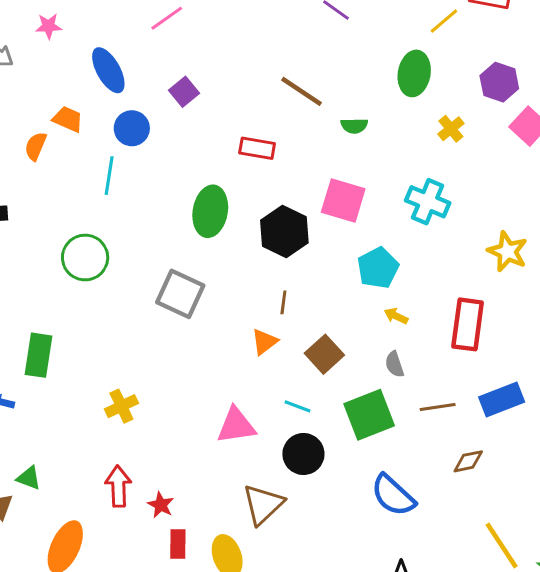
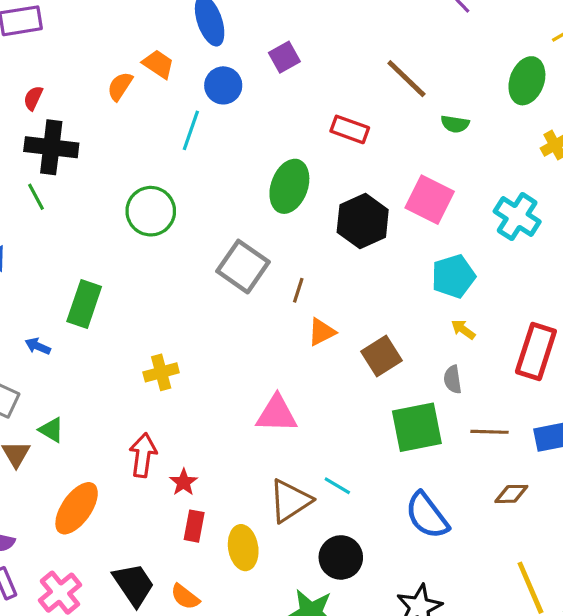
brown line: (283, 302) -> (298, 290), moved
cyan line: (298, 406) -> (337, 486), moved
black circle: (303, 454) -> (341, 557), moved

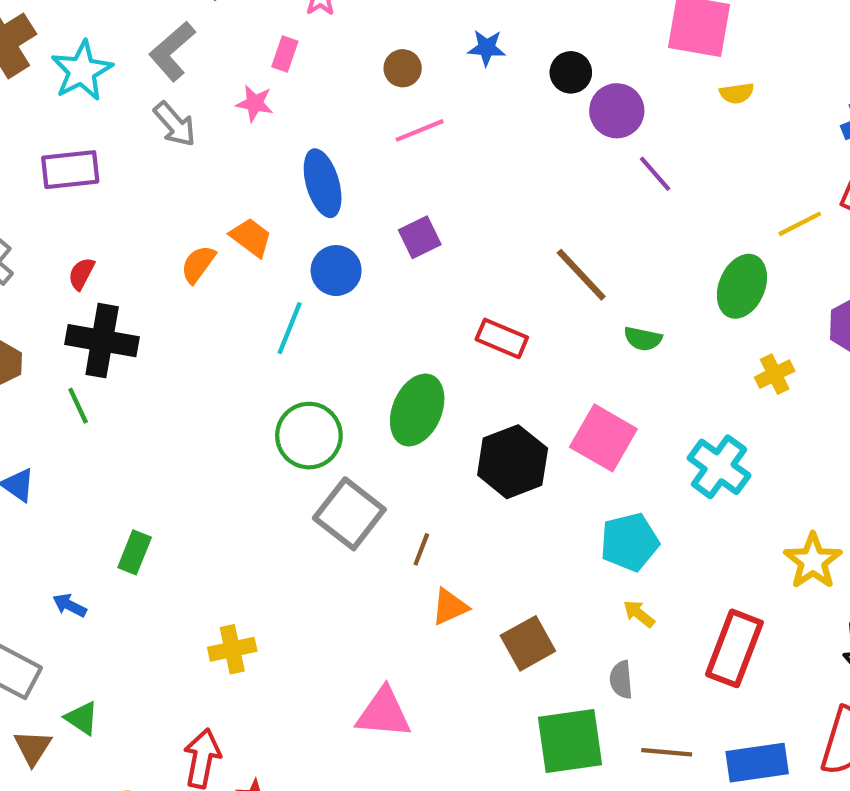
green circle: (151, 211) -> (309, 436), moved
green rectangle: (84, 304) -> (135, 552), size x0.7

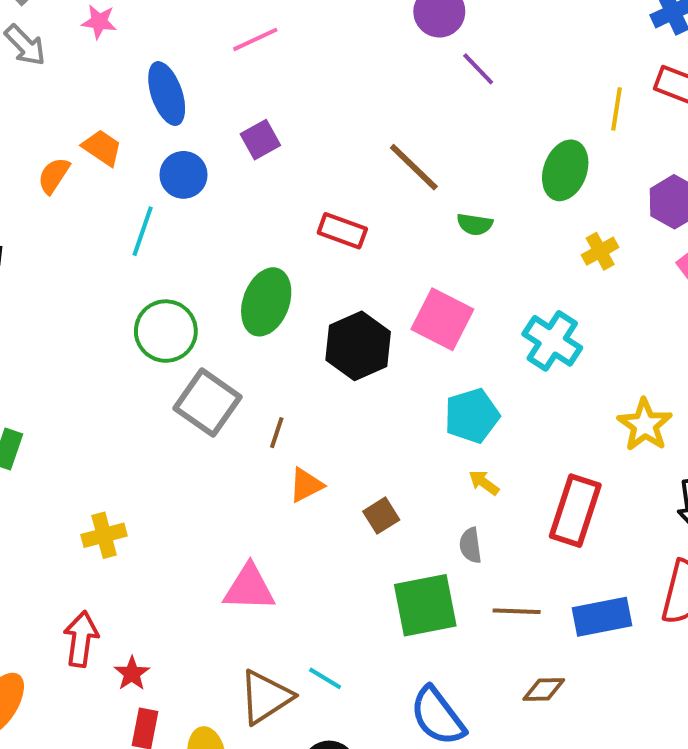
yellow line: (800, 224) -> (616, 109), turned -51
brown square: (528, 643) -> (381, 516), size x0.7

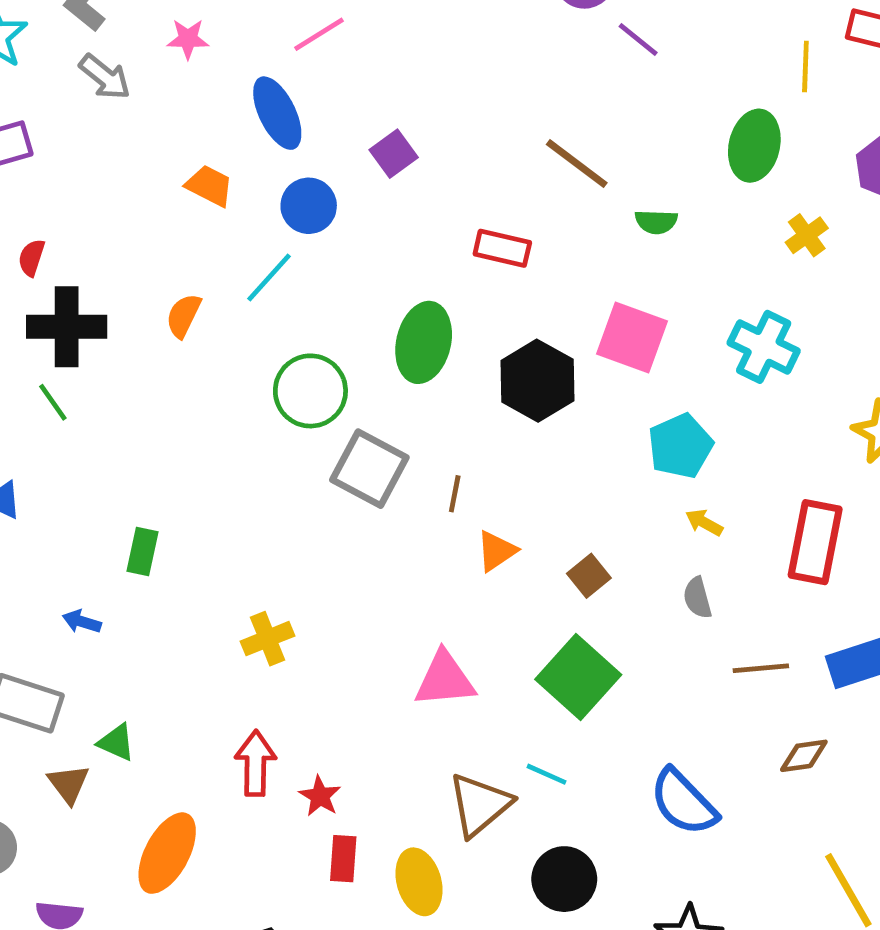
pink line: (255, 39) -> (319, 34), moved
orange semicircle: (54, 175) -> (184, 316), moved
cyan line: (143, 231) -> (269, 277), turned 30
green square: (425, 605) -> (578, 677), moved, turned -30

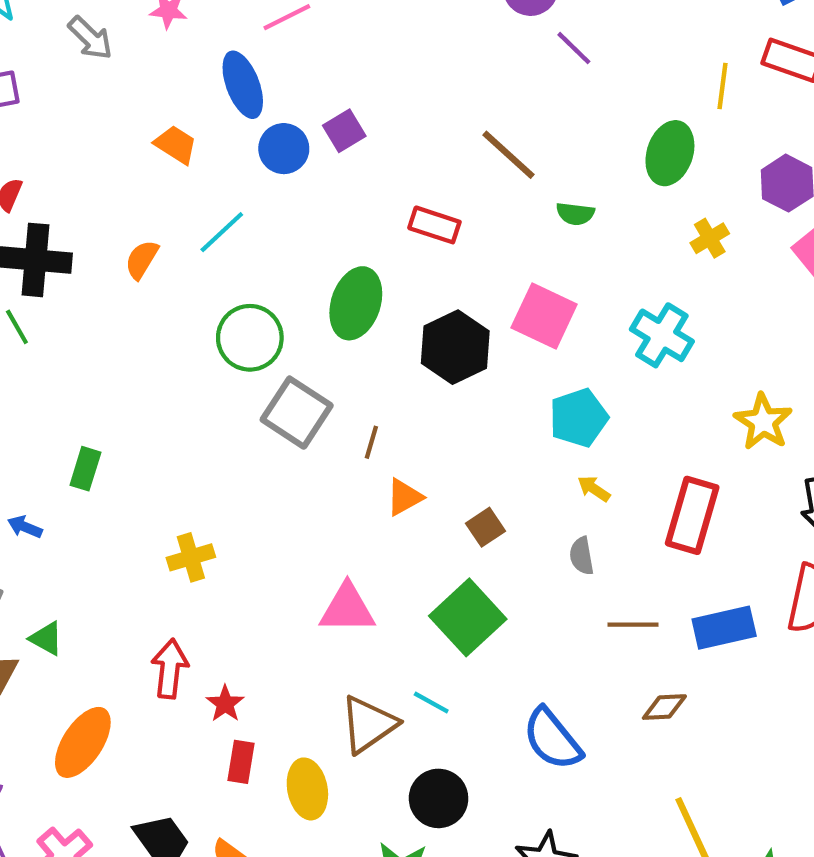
blue circle: (309, 206) -> (284, 149), moved

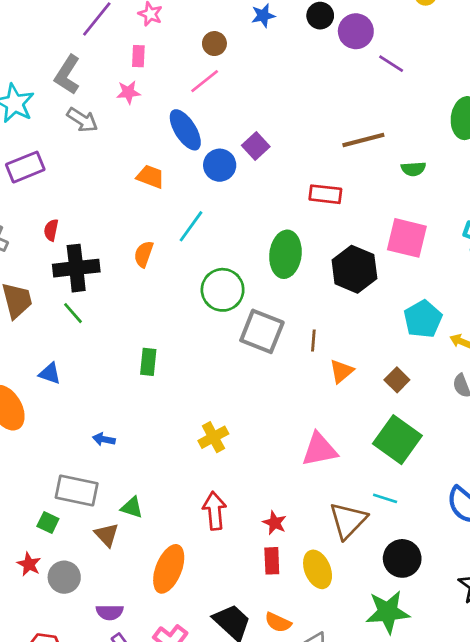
brown line: (508, 155) -> (363, 140), turned -45
cyan pentagon: (579, 418) -> (423, 319), moved
green rectangle: (85, 469) -> (148, 362), moved
red star: (225, 704) -> (275, 523), moved

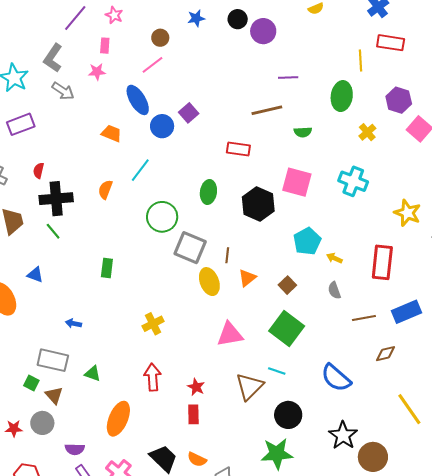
purple line: (391, 64) -> (288, 77), moved, turned -36
green ellipse: (285, 254) -> (208, 192), size x0.7
brown triangle: (107, 535) -> (54, 395), moved
red star: (29, 564) -> (14, 428), moved, turned -30
yellow ellipse: (318, 569) -> (209, 282), moved

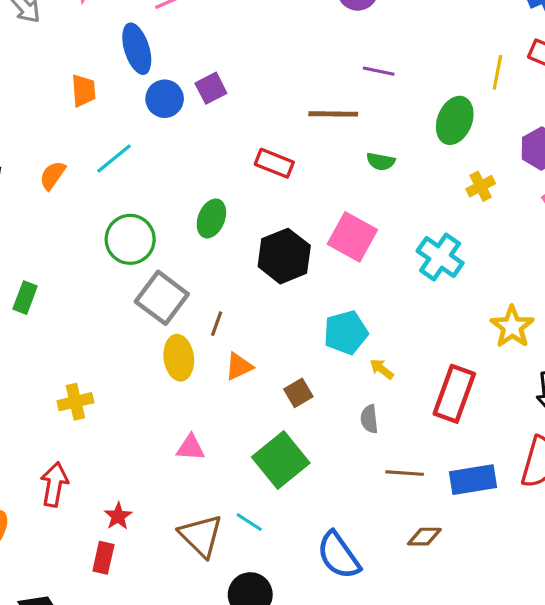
orange trapezoid: (112, 133) -> (84, 91), turned 50
pink triangle: (230, 334) -> (191, 448), size x0.7
brown triangle: (249, 386) -> (201, 536), turned -44

